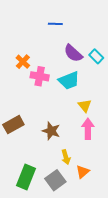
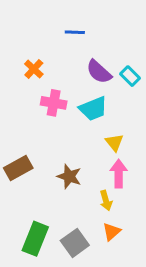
orange cross: (23, 62) -> (34, 69), moved
yellow arrow: (66, 157) -> (106, 200), moved

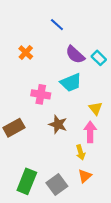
blue line: (75, 32) -> (57, 25), turned 40
pink cross: (54, 103) -> (41, 94), moved
yellow triangle: (114, 143) -> (96, 108), moved
brown star: (69, 176) -> (58, 124), moved

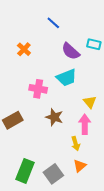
cyan rectangle: (99, 58) -> (94, 44), moved, turned -32

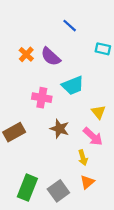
blue line: (53, 23) -> (70, 26), moved
purple semicircle: (71, 51) -> (51, 57), moved
pink arrow: (85, 124) -> (93, 136), turned 132

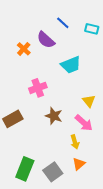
cyan rectangle: (103, 49) -> (92, 29), moved
purple semicircle: (51, 57) -> (46, 40), moved
cyan trapezoid: (73, 85) -> (71, 65), moved
pink cross: (42, 98) -> (38, 88), turned -30

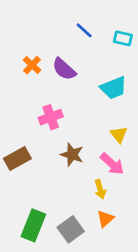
purple semicircle: (46, 40) -> (64, 69), moved
cyan trapezoid: (71, 65) -> (113, 88), moved

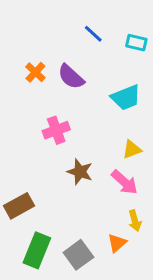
yellow triangle: (119, 135) -> (132, 149), turned 48
brown rectangle: (17, 159) -> (19, 206), moved
yellow arrow: (100, 189) -> (135, 221), moved

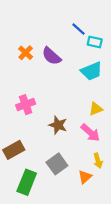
blue line: (93, 34) -> (78, 29), moved
cyan rectangle: (136, 43) -> (95, 42), moved
pink cross: (56, 130) -> (26, 105), moved
gray square: (78, 255) -> (57, 164), moved

